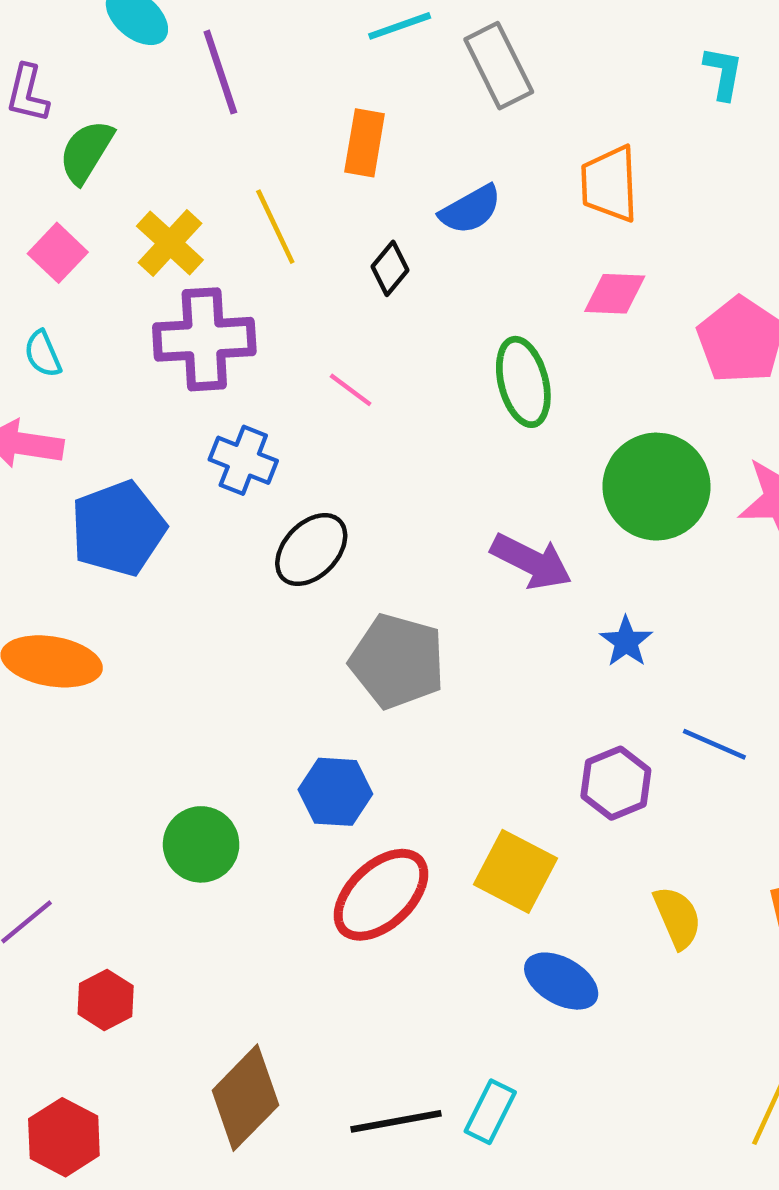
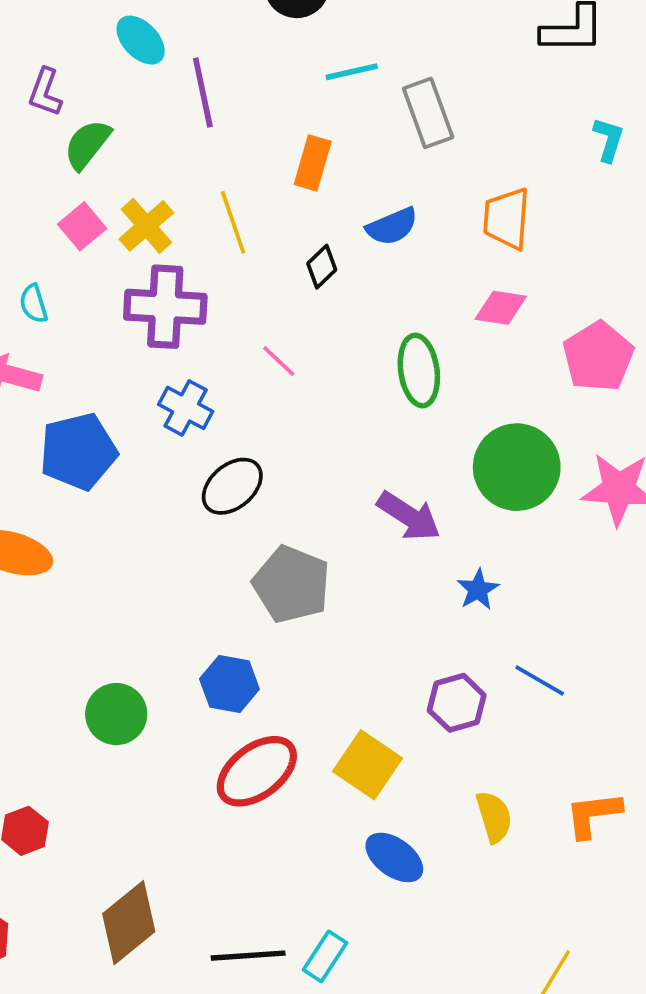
pink square: (58, 253) -> (82, 226), moved

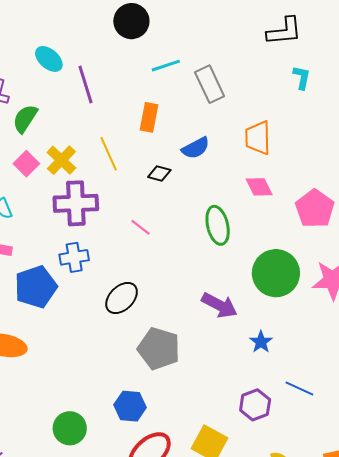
cyan L-shape: (609, 140) -> (302, 77), moved
black diamond: (322, 267) -> (159, 174), turned 65
pink diamond: (501, 308) -> (259, 187), turned 60
blue cross: (186, 408) -> (74, 257), moved, turned -32

